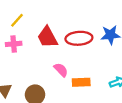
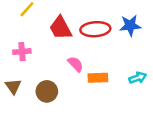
pink cross: (14, 44) -> (22, 52), moved

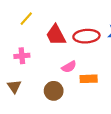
pink semicircle: (75, 64) -> (69, 67), turned 104
brown circle: (47, 91) -> (54, 91), moved

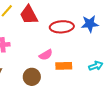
red trapezoid: (56, 35) -> (29, 15), moved

